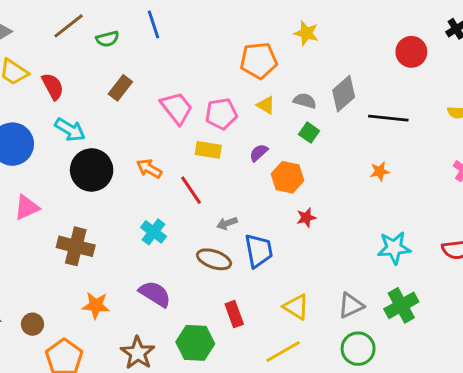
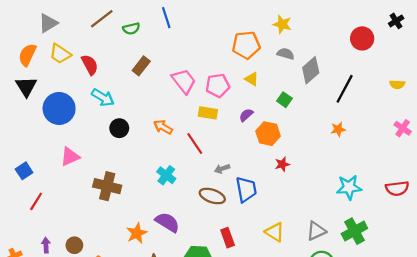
gray semicircle: (305, 101) -> (286, 54), moved
black line: (388, 118) -> (345, 89), turned -68
black circle: (92, 170) -> (119, 128), size x0.6
orange star: (96, 305) -> (137, 233), moved, turned -30

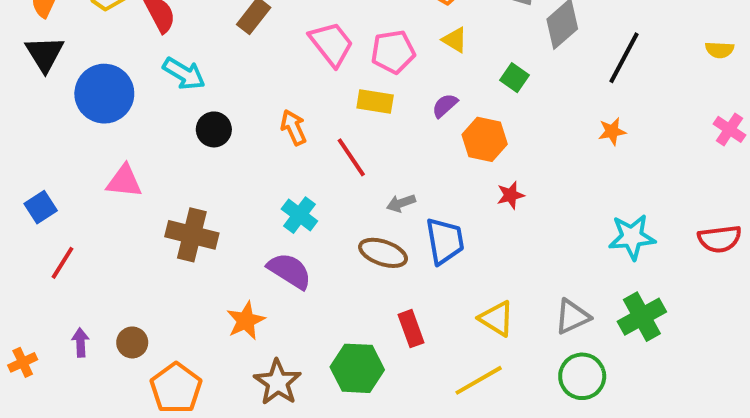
orange arrow: (163, 127) -> (293, 127), turned 36
pink triangle: (70, 157) -> (124, 181), turned 30
purple semicircle: (167, 222) -> (290, 271), moved

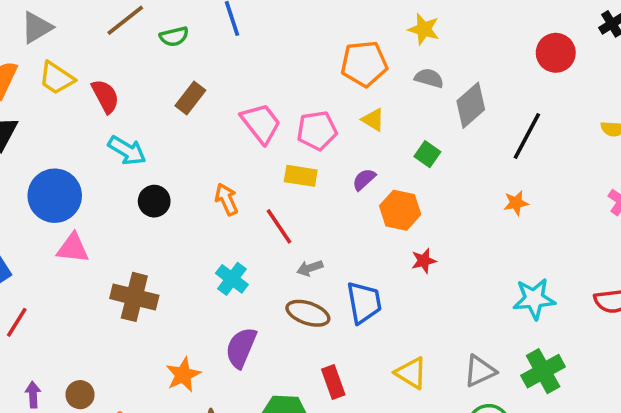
blue circle: (104, 94) -> (55, 196), moved
gray arrow: (401, 203) -> (310, 268), moved
purple semicircle: (290, 271) -> (241, 348), moved, turned -99

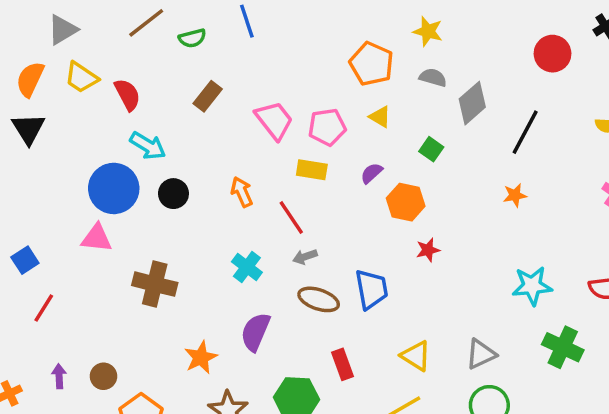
orange pentagon: (364, 64) -> (372, 64), turned 30
blue circle: (55, 196) -> (114, 188), moved
gray arrow: (310, 268) -> (305, 257), moved
green cross: (543, 371) -> (563, 347), moved, turned -36

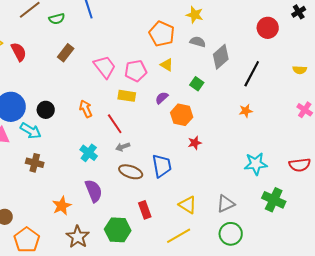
cyan arrow: (148, 146) -> (31, 131), moved
brown cross: (155, 284) -> (35, 163), size x0.7
purple semicircle: (255, 332) -> (94, 191), turned 135

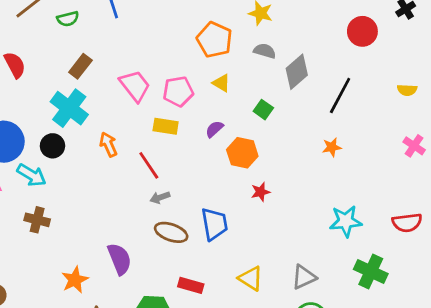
cyan cross: (89, 153) -> (69, 108), moved, size x1.5
red rectangle: (145, 210) -> (191, 285), turned -54

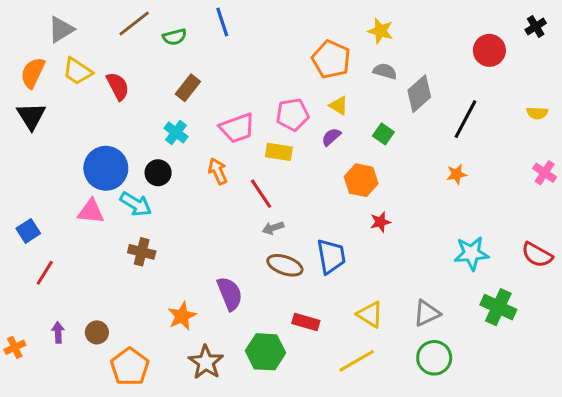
pink trapezoid: (135, 86) -> (237, 128), moved, turned 108
cyan cross: (69, 108) -> (176, 132), size x0.6
purple semicircle: (214, 129) -> (331, 137), moved
red semicircle: (407, 223) -> (537, 255), turned 36

